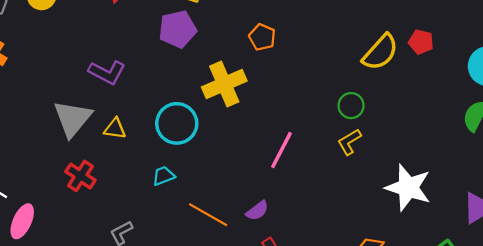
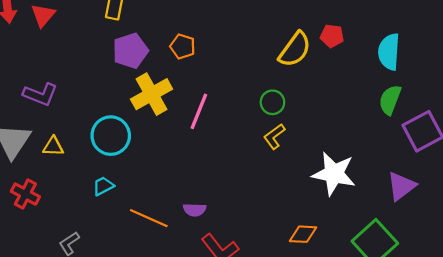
purple pentagon: (178, 29) -> (130, 51), moved
pink line: (282, 150) -> (199, 111), moved
purple semicircle: (257, 211) -> (195, 210), turned 45

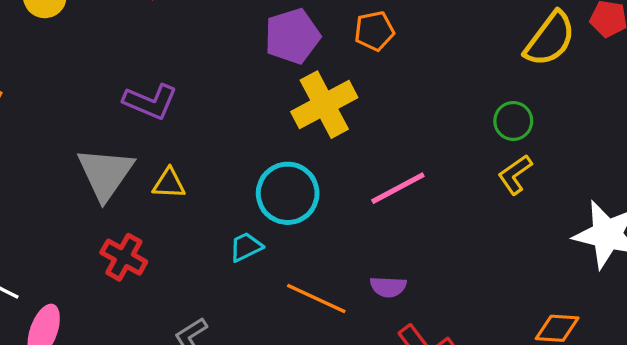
orange pentagon: (183, 46) -> (374, 31), turned -30
pink line: (199, 111) -> (398, 188), moved, turned 39
cyan circle: (111, 136) -> (288, 193), moved

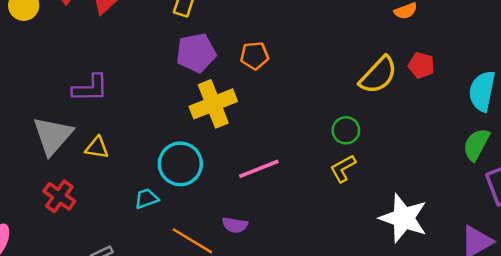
purple L-shape: (150, 102) -> (90, 88), turned -30
purple semicircle: (388, 287) -> (235, 225), moved

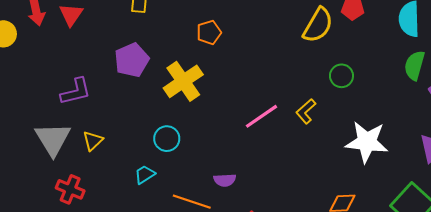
purple pentagon: (196, 53) -> (132, 60), moved
green circle: (346, 130) -> (341, 76), moved
yellow triangle: (97, 148) -> (93, 141), turned -40
cyan circle: (180, 164) -> (167, 139), size x0.7
pink line: (259, 169) -> (261, 116), moved

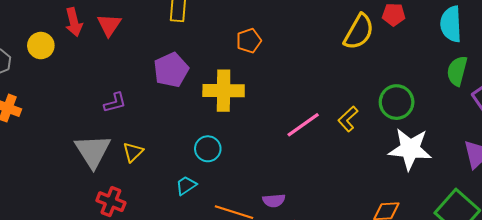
green circle: (341, 76) -> (397, 102), moved, size x1.4
yellow cross: (183, 81) -> (224, 91), turned 36
purple L-shape: (76, 91) -> (115, 103), size x0.7
purple semicircle: (225, 180) -> (274, 201), moved

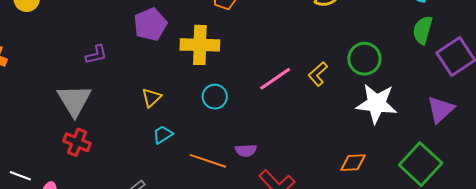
cyan circle: (208, 149) -> (215, 97), moved
yellow triangle: (133, 152) -> (151, 98), moved
red cross: (111, 202) -> (77, 142), moved

